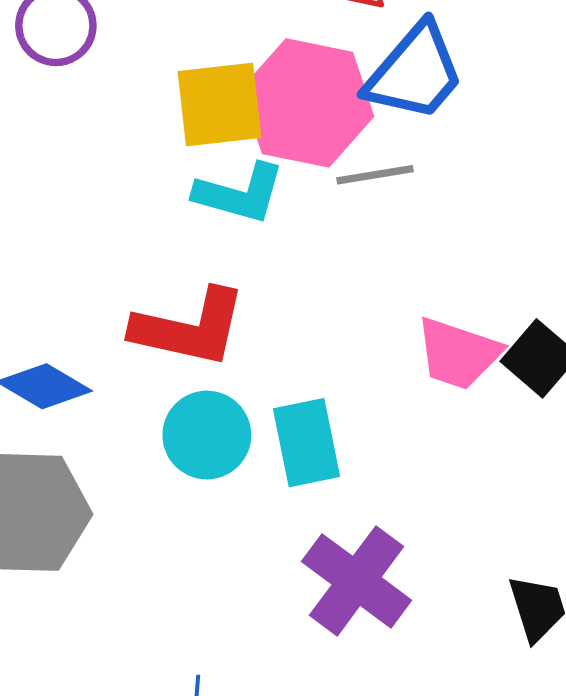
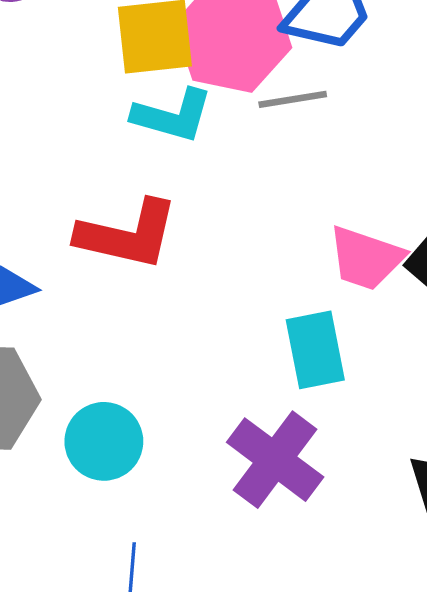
cyan circle: (207, 435) -> (104, 441), moved
cyan rectangle: (307, 443) -> (315, 350), moved

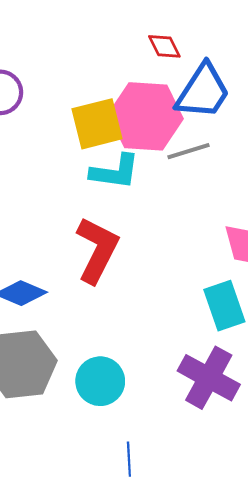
red L-shape: (128, 235) -> (97, 250), turned -68

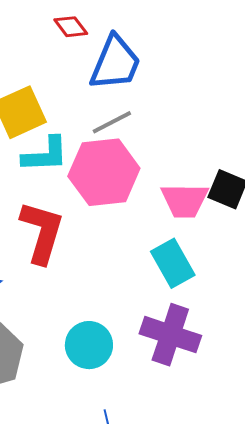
pink hexagon: (146, 116) -> (104, 172), moved
cyan circle: (100, 381) -> (89, 345), moved

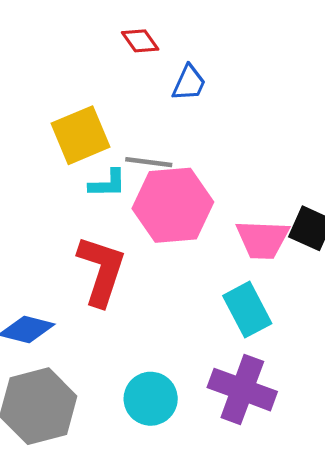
blue trapezoid: (115, 63) -> (189, 83), size x0.6
gray line: (112, 122) -> (149, 162), moved, turned 33
cyan L-shape: (45, 155) -> (108, 184), size x0.7

